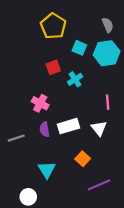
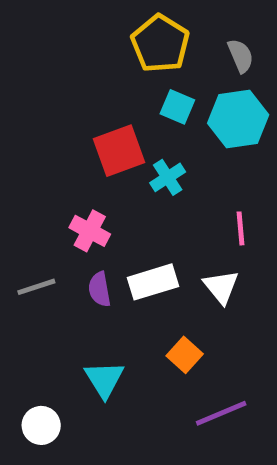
yellow pentagon: (53, 26) -> (160, 44), moved
red square: (53, 67) -> (119, 151), size x1.5
gray line: (16, 138) -> (36, 287), moved
white circle: (28, 197) -> (41, 425), moved

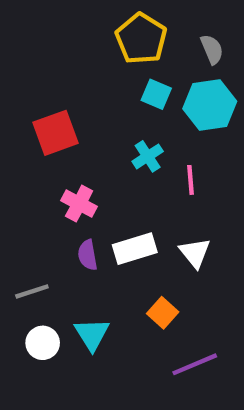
red square: (119, 151) -> (55, 133), moved
pink line: (241, 228) -> (190, 180), moved
gray line: (36, 287) -> (32, 291), moved
white circle: (41, 425) -> (43, 343), moved

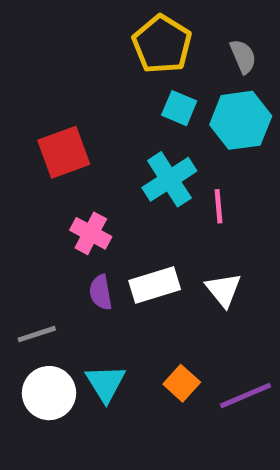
cyan cross: (148, 156) -> (169, 179), size x1.5
orange square: (163, 313) -> (182, 383), moved
white circle: (43, 343) -> (49, 393), size x1.4
purple line: (195, 364) -> (246, 396), moved

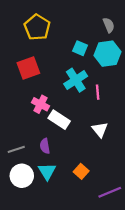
yellow pentagon: (162, 44) -> (37, 27), moved
white rectangle: (155, 285) -> (59, 120), moved, turned 50
purple semicircle: (101, 292) -> (45, 146), moved
purple line: (246, 396) -> (110, 192), moved

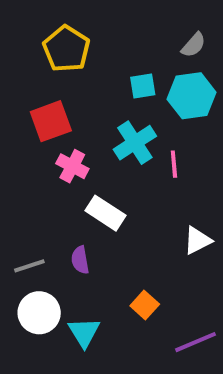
gray semicircle: (109, 25) -> (194, 45), turned 64
cyan square: (80, 48) -> (143, 86), turned -32
pink cross: (40, 104) -> (72, 166), moved
white triangle: (100, 130) -> (197, 240), moved, turned 42
cyan triangle: (47, 171) -> (84, 332), moved

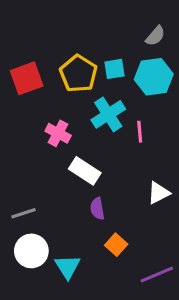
yellow pentagon: (66, 49) -> (78, 74), moved
red square: (51, 121) -> (27, 78), moved
purple semicircle: (80, 260) -> (97, 209), moved

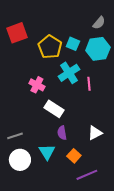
cyan square: (115, 69) -> (73, 44), turned 32
red square: (27, 78) -> (17, 33), moved
white triangle: (158, 193) -> (95, 133), moved
cyan triangle: (67, 267) -> (47, 152), moved
purple line: (157, 275) -> (87, 175), moved

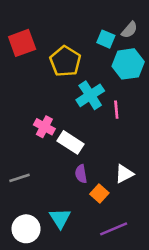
cyan square: (73, 44) -> (106, 39), moved
pink cross: (37, 85) -> (44, 127), moved
cyan triangle: (47, 152) -> (60, 218), moved
orange square: (74, 156) -> (99, 193), moved
white circle: (20, 160) -> (26, 229), moved

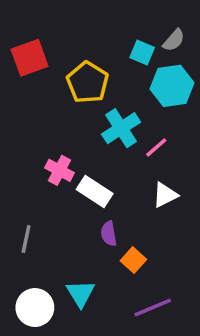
pink line: (116, 110) -> (156, 147), turned 54
white triangle: (124, 174) -> (165, 195), moved
gray line: (19, 178) -> (26, 239), turned -60

